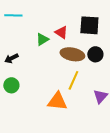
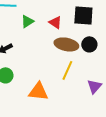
green triangle: (42, 39) -> (27, 21), moved
orange triangle: (57, 101) -> (38, 91), moved

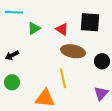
black circle: (89, 44) -> (102, 61), moved
yellow line: (67, 70) -> (63, 78), moved, turned -36

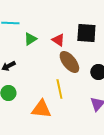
brown ellipse: (73, 51) -> (69, 62), turned 40

